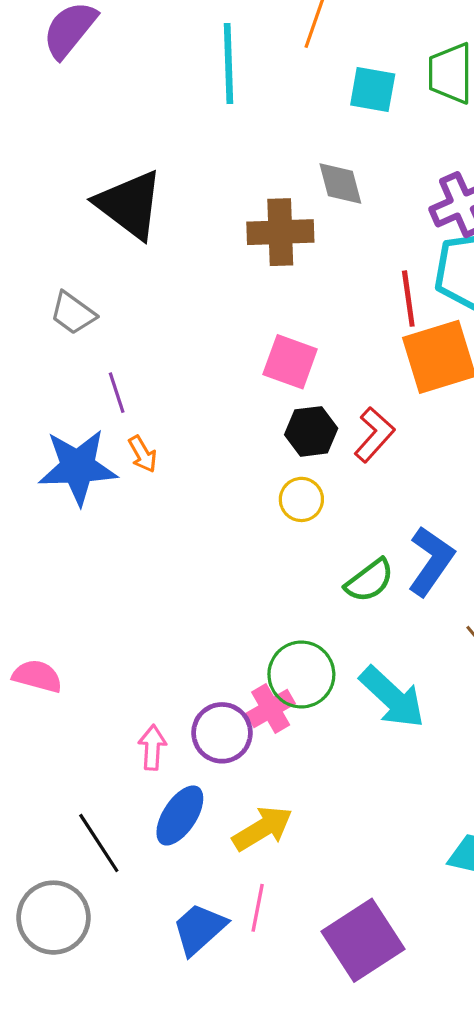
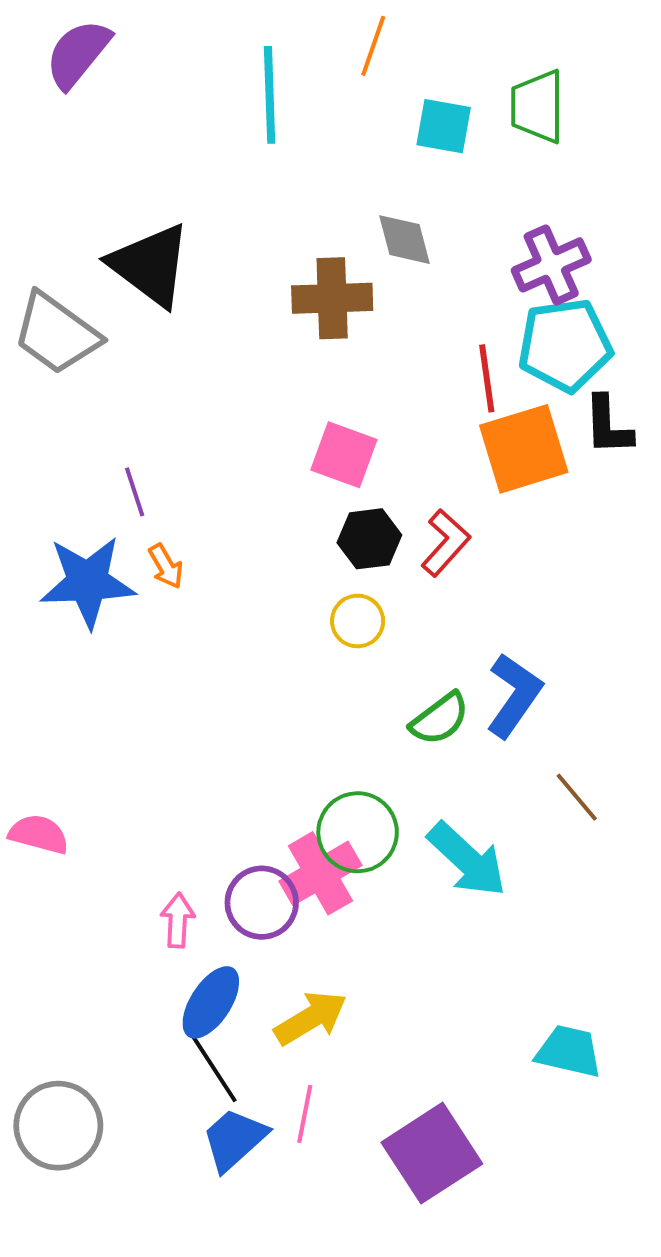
gray trapezoid: (73, 313) -> (56, 333), moved, size x1.6
pink cross: (271, 709) -> (320, 873), size x1.4
black line: (99, 843) -> (213, 1067), moved

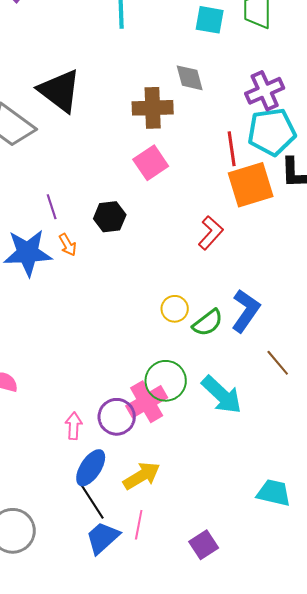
pink square: (344, 455) -> (151, 163), moved, turned 36
black hexagon: (369, 539) -> (110, 217), moved
yellow circle: (358, 621) -> (175, 309), moved
purple square: (432, 1153) -> (204, 545), size x0.6

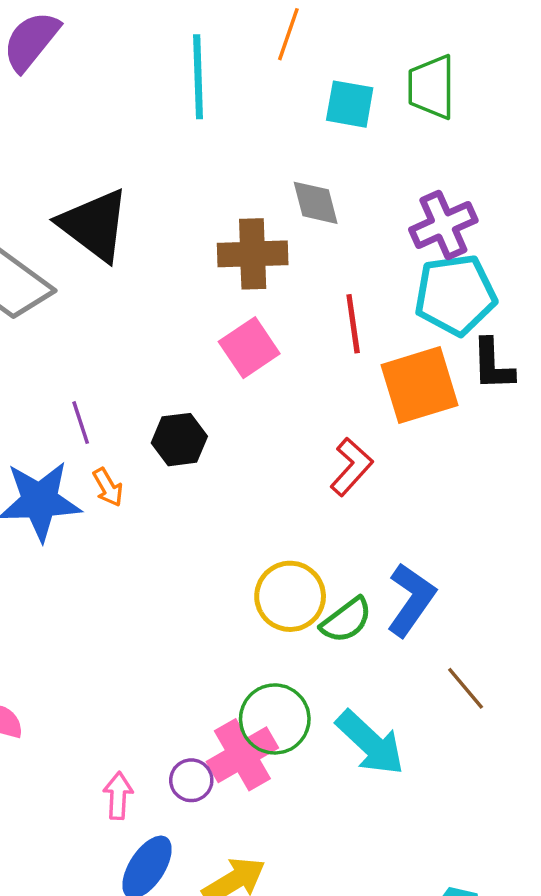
red line: (232, 149) -> (353, 324), moved
yellow circle: (175, 309) -> (290, 596), size x1.5
purple circle: (117, 417) -> (191, 780), size x0.7

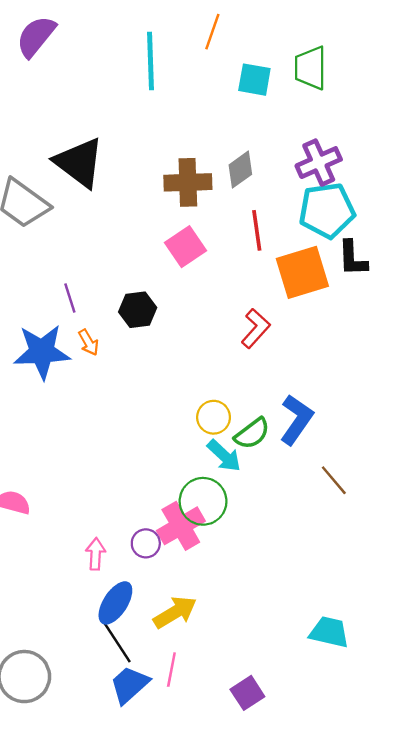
gray diamond: (316, 203) -> (240, 170), moved, turned 69
yellow circle: (290, 596) -> (214, 417), size x0.7
cyan arrow: (370, 743) -> (224, 456), moved, size x0.7

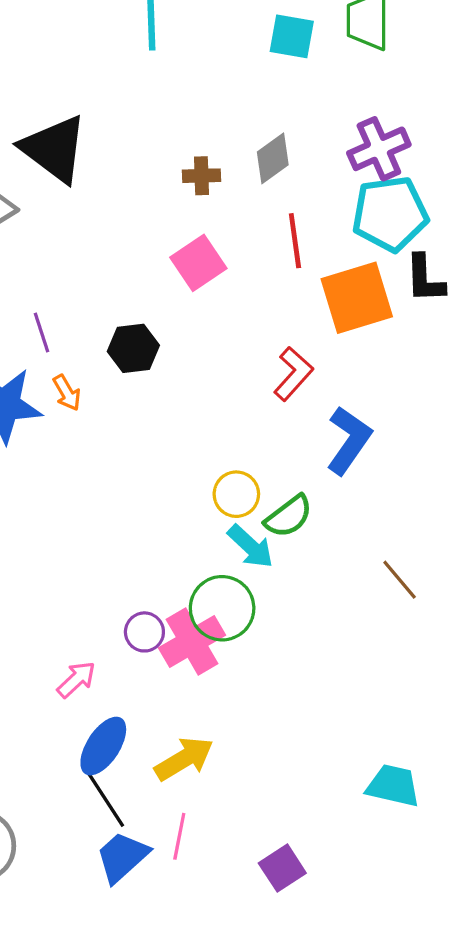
brown cross: (188, 182) -> (201, 176), size x0.6
blue L-shape: (296, 420) -> (349, 440), moved
purple circle: (146, 543) -> (144, 632), moved
pink arrow: (96, 554) -> (76, 680), turned 44

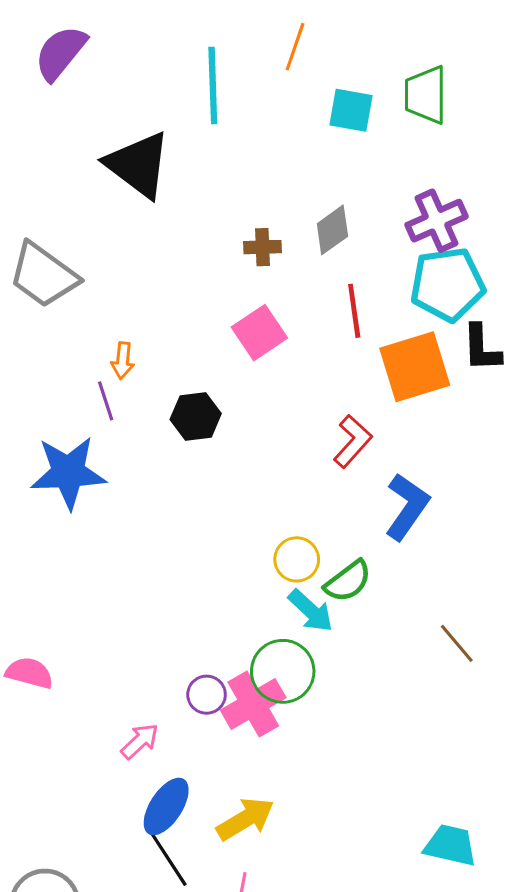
black triangle: (54, 149) -> (138, 165), moved
orange arrow: (67, 393) -> (123, 361), moved, turned 36

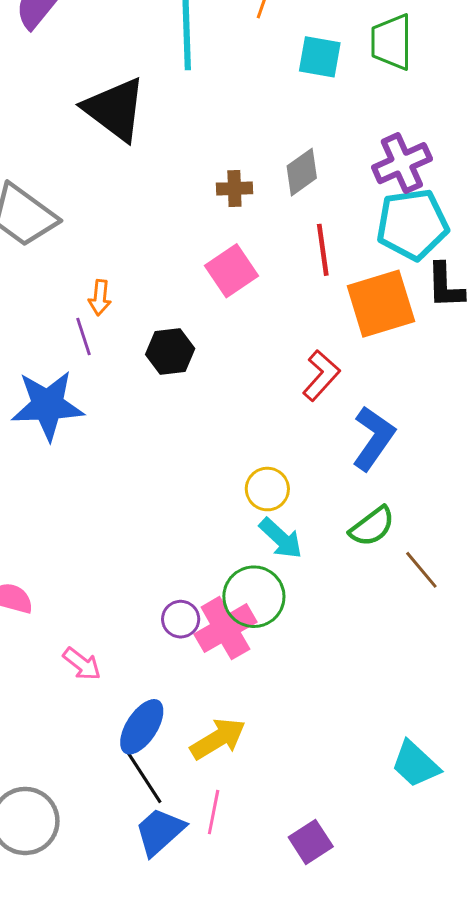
green semicircle: (348, 581) -> (372, 526), moved
pink arrow: (140, 741) -> (82, 664), moved, turned 81
cyan trapezoid: (451, 845) -> (415, 764), turned -150

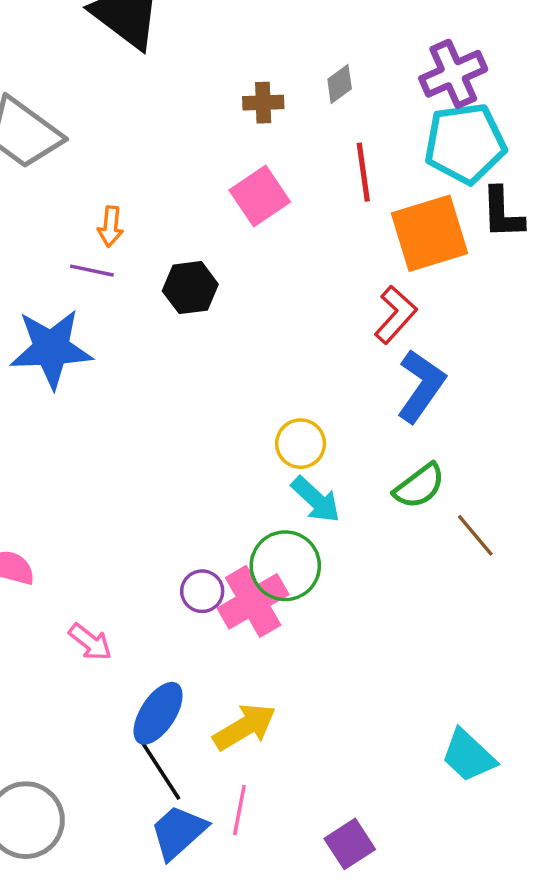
gray diamond: (302, 172) -> (340, 84), size x0.7
purple line: (83, 337) -> (92, 271), turned -60
red L-shape: (321, 375) -> (396, 315), moved

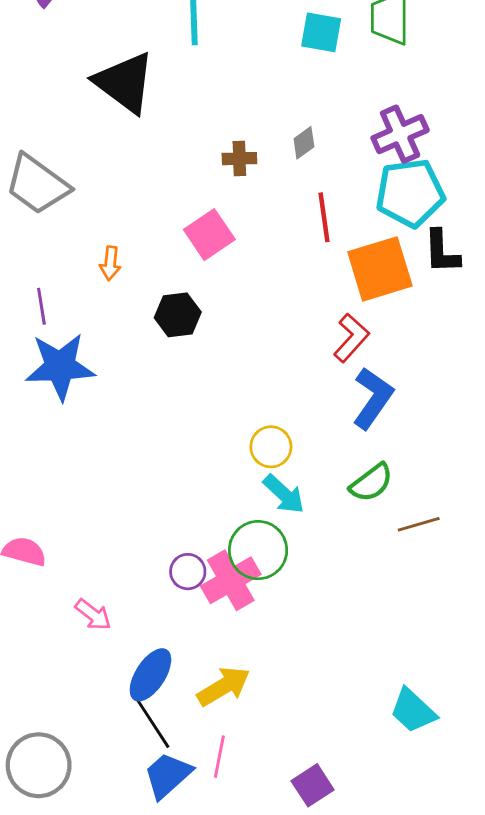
pink square: (260, 196) -> (209, 235), moved
purple line: (92, 271) -> (41, 306), moved, turned 69
brown line: (475, 535) -> (419, 524), turned -66

